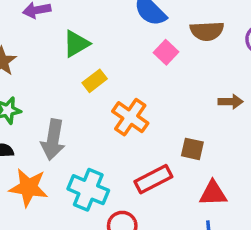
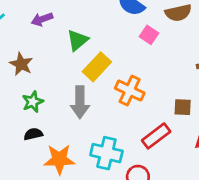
yellow rectangle: (95, 81) -> (97, 67), size x1.5
gray arrow: (53, 140) -> (80, 102), moved

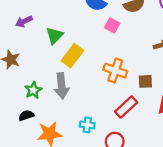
orange cross: (130, 91) -> (115, 71), moved
green star: (33, 102) -> (33, 90), moved
cyan cross: (106, 153) -> (87, 125), size x0.6

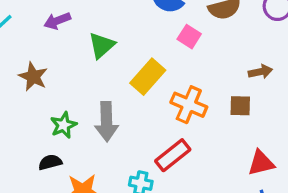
yellow rectangle: (72, 56) -> (148, 77), moved
brown square: (145, 81) -> (240, 106), moved
red rectangle: (126, 107) -> (173, 155), moved

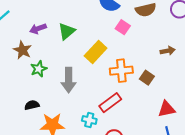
purple arrow: (57, 21) -> (38, 29), moved
orange cross: (189, 105) -> (121, 71), turned -30
brown square: (240, 106) -> (147, 78), moved, turned 32
green star: (63, 125) -> (39, 69), moved

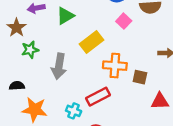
brown square: (147, 78) -> (140, 77), turned -32
red triangle: (166, 109) -> (160, 101), moved

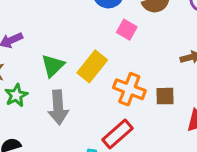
green triangle: (65, 16) -> (53, 66), moved
orange cross: (115, 66) -> (129, 89), turned 30

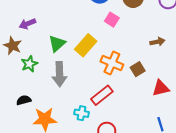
brown square: (165, 96) -> (138, 69), turned -32

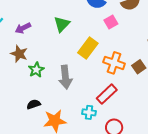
pink square: (112, 20) -> (111, 22), turned 32
purple arrow: (27, 24) -> (23, 28), moved
green triangle: (57, 43) -> (62, 24), moved

